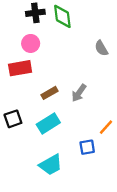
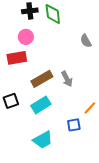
brown rectangle: (49, 93) -> (42, 79), size x1.5
gray arrow: (79, 93) -> (67, 79), turned -63

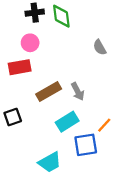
cyan rectangle: (41, 105) -> (67, 122), moved
blue square: (74, 125) -> (86, 145), size x1.5

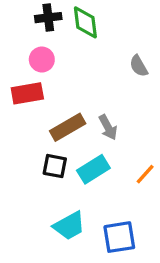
black square: (13, 117) -> (55, 166), moved, turned 30
blue square: (86, 145) -> (119, 237), moved

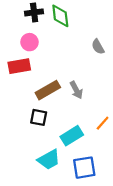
cyan rectangle: (93, 169) -> (72, 136), moved

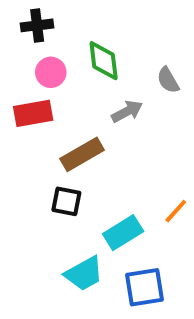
black cross: (34, 12) -> (37, 25), moved
green diamond: (60, 16) -> (104, 61), moved
gray arrow: (76, 90) -> (127, 111), moved, turned -90

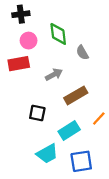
gray semicircle: (168, 80) -> (82, 53), moved
gray arrow: (127, 111) -> (54, 75), moved
brown rectangle: (82, 154) -> (76, 95), moved

